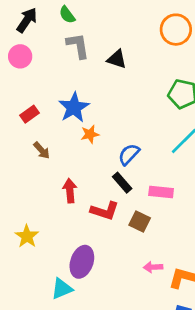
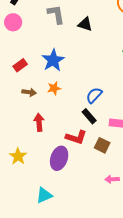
orange star: (90, 134) -> (54, 88), moved
brown arrow: (42, 150) -> (29, 92), turned -40
red arrow: (70, 191) -> (39, 122), moved
purple ellipse: (82, 262) -> (59, 158), moved

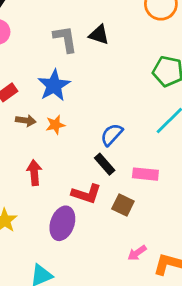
gray L-shape: (56, 14) -> (65, 39), moved
brown arrow: (29, 92) -> (26, 121), moved
pink arrow: (112, 179) -> (137, 253), turned -32

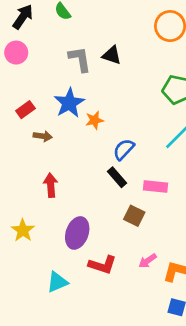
orange star: (55, 125) -> (94, 120), moved
red L-shape: (86, 194) -> (102, 265), moved

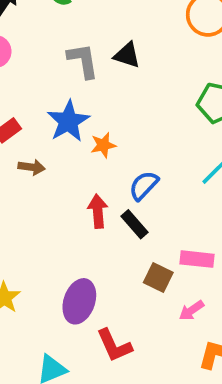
red arrow: (51, 185) -> (98, 211), moved
pink rectangle: (155, 187) -> (197, 259), moved
pink arrow: (148, 261) -> (191, 311), moved
red L-shape: (102, 265) -> (114, 345), turned 48

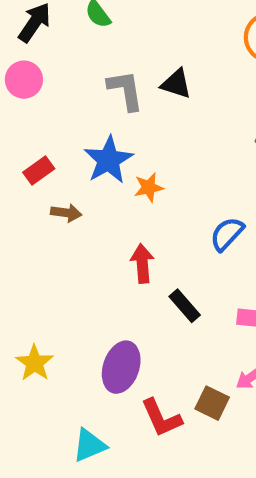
blue semicircle: (144, 186) -> (227, 234), moved
black rectangle: (134, 224) -> (185, 306), moved
brown square: (158, 277) -> (212, 403), moved

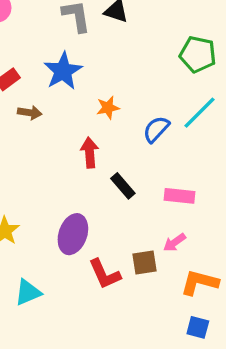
orange star: (149, 187) -> (108, 108), moved
brown square: (212, 403) -> (145, 262), turned -35
cyan triangle: (89, 445) -> (28, 292), moved

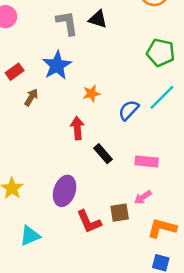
brown arrow: (30, 113) -> (31, 97), turned -66

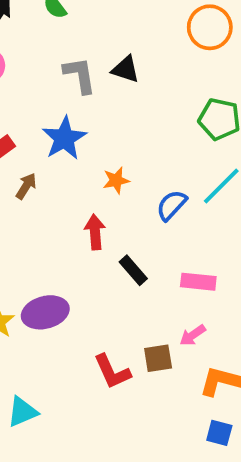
purple ellipse: (65, 191) -> (45, 312), moved, turned 56
cyan triangle: (30, 236) -> (22, 412), moved

